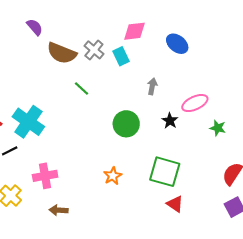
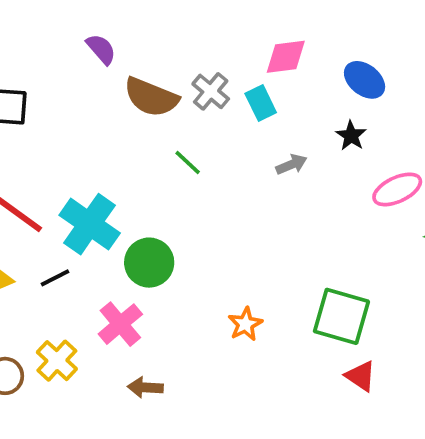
gray arrow: (152, 86) -> (291, 164), moved, turned 56
black star: (170, 121) -> (351, 136), moved
green circle: (126, 124) -> (149, 263), moved
pink cross: (45, 176) -> (120, 324), turned -30

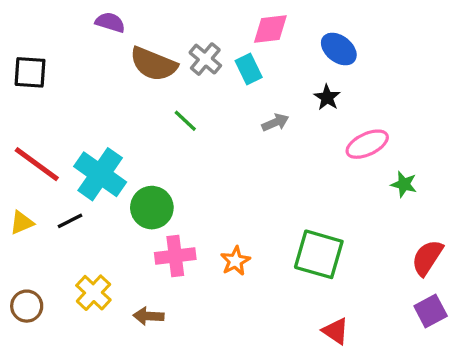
purple semicircle: (101, 49) -> (110, 22), turned -32
pink cross: (120, 324) -> (175, 256), moved, turned 33
yellow cross: (57, 361) -> (93, 293), moved
red triangle: (361, 376) -> (335, 331), moved

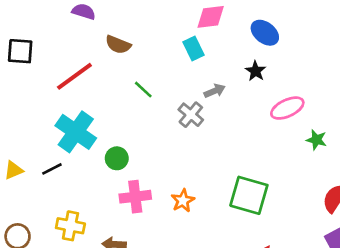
gray cross: (205, 59) -> (191, 115), moved
brown semicircle: (154, 64) -> (118, 45), size x0.7
red line: (37, 164) -> (74, 76), moved, turned -72
green circle: (152, 208) -> (117, 158), size x0.7
yellow cross: (93, 293) -> (70, 226), turned -32

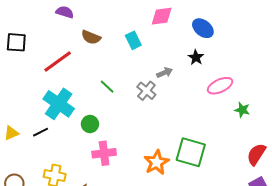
cyan rectangle: (193, 49) -> (133, 40), moved
green line: (143, 90) -> (107, 87), moved
orange star: (183, 201) -> (157, 162), moved, size x1.4

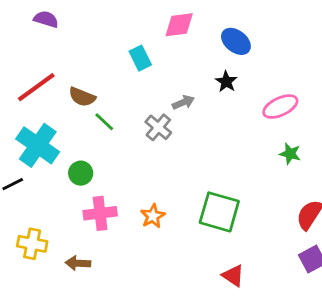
brown semicircle: (91, 37) -> (82, 97), moved
pink ellipse: (220, 86) -> (280, 107), moved
orange star: (157, 162) -> (153, 216), moved, size x0.7

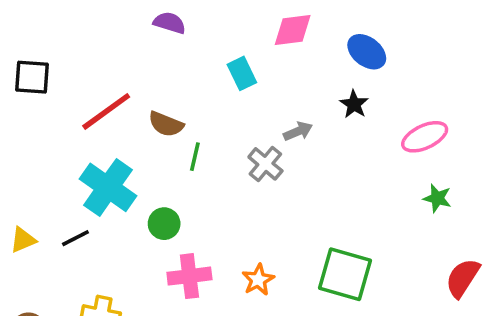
purple semicircle: (46, 19) -> (170, 23), moved
green line: (104, 122) -> (195, 157), turned 60

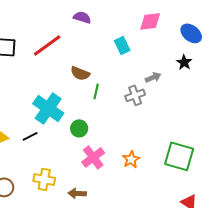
red line: (106, 111) -> (47, 45), moved
gray cross: (265, 164) -> (135, 95), turned 30
pink cross: (189, 276) -> (93, 157), turned -30

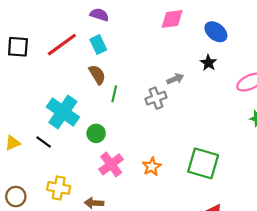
cyan rectangle: (122, 45) -> (98, 45), moved
brown semicircle: (80, 73) -> (97, 75), turned -144
black line: (30, 136) -> (44, 142), turned 63

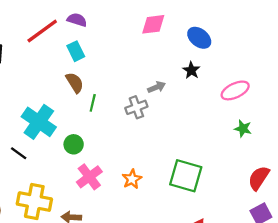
red line: (62, 45) -> (42, 31), moved
yellow cross: (59, 188) -> (34, 202), size x1.4

